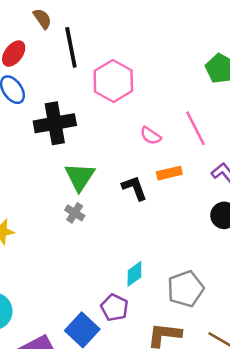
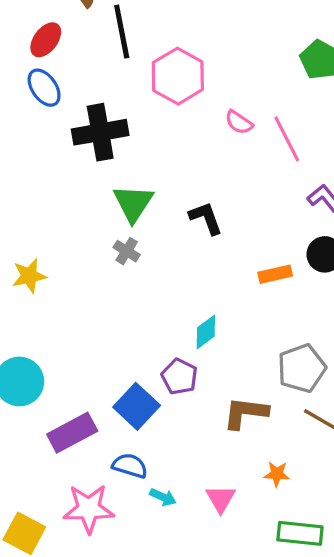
pink semicircle: (151, 136) -> (239, 122), moved
orange rectangle: (169, 173) -> (275, 274), moved
gray pentagon: (185, 289) -> (302, 368), moved

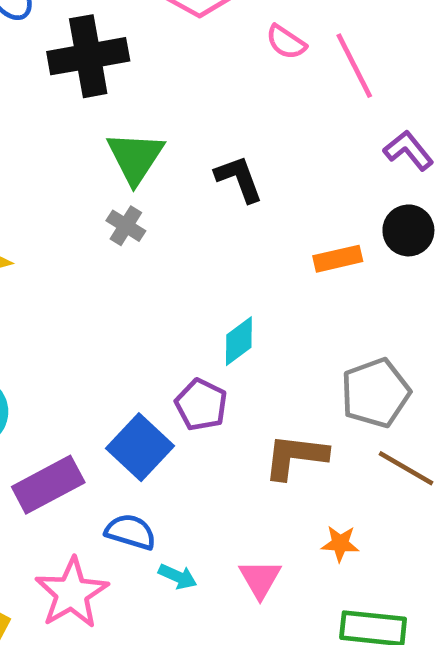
pink star: (89, 509) -> (72, 593), turned -30

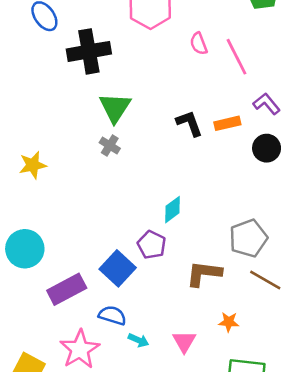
pink semicircle: (286, 42) -> (199, 44), turned 35
black L-shape: (239, 179) -> (189, 123), moved
orange rectangle: (338, 259) -> (227, 123), moved

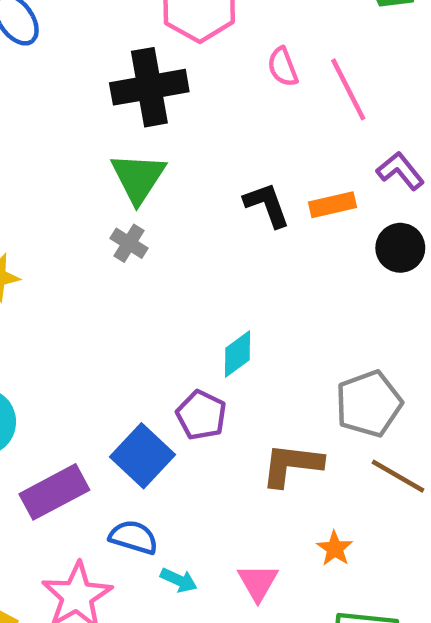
black cross: (89, 51) -> (149, 87), moved
orange star: (229, 322) -> (335, 548), turned 30

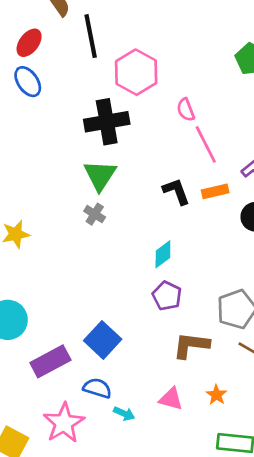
pink line: (348, 89) -> (206, 144), moved
cyan diamond: (238, 354) -> (163, 254), moved
purple pentagon: (201, 415) -> (167, 296), moved
pink triangle: (258, 582) -> (171, 399), moved, turned -45

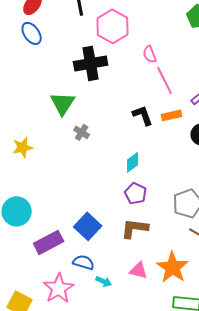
green triangle: (100, 175) -> (63, 103), moved
brown L-shape: (191, 345) -> (135, 228), moved
orange star: (216, 395) -> (173, 267), size x2.0

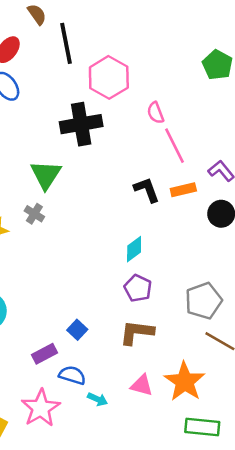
gray cross: (82, 132) -> (34, 214), moved
blue square: (88, 226) -> (77, 330), size x0.6
purple rectangle: (49, 242) -> (44, 354), moved, size x0.7

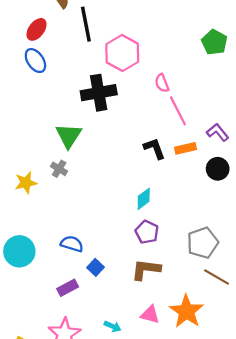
blue semicircle: (72, 375) -> (72, 244), moved

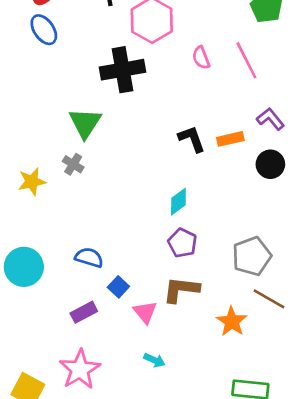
pink line: (178, 111) -> (246, 60), moved
orange star: (187, 311) -> (232, 321), moved, size x0.7
pink triangle: (150, 315) -> (145, 312), moved, turned 36
cyan arrow: (113, 326) -> (154, 360), moved

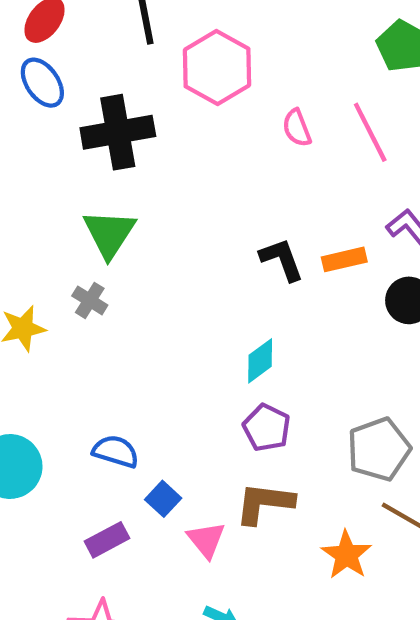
black cross: (122, 70) -> (118, 132), moved

